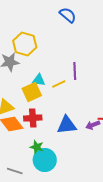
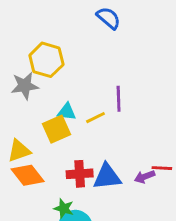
red cross: (33, 118) -> (80, 174), moved

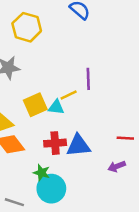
yellow hexagon: (46, 60) -> (27, 27), moved
cyan triangle: (67, 112) -> (56, 107), moved
purple arrow: (145, 177) -> (117, 166), moved

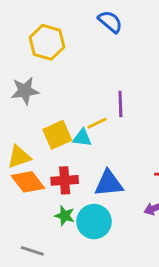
red cross: (55, 143) -> (65, 180), moved
cyan circle: (51, 189) -> (94, 222), moved

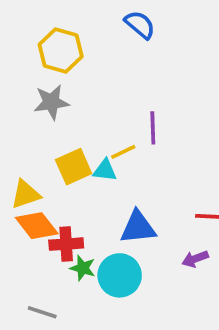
gray star: (25, 91) -> (51, 102), moved
red cross: (65, 180) -> (66, 244), moved

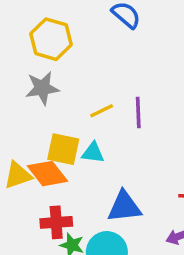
yellow line: (123, 152) -> (102, 111), moved
yellow square: (74, 167) -> (63, 149), turned 36
orange diamond: (37, 226) -> (48, 174), moved

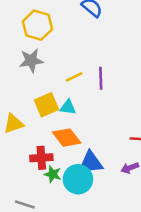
yellow square: (63, 149) -> (46, 105), turned -35
orange diamond: (48, 174) -> (67, 138), moved
blue triangle: (124, 207) -> (91, 163), moved

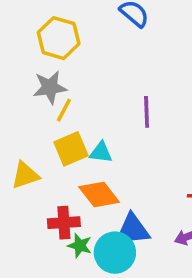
yellow line: (74, 77) -> (64, 110), moved, turned -36

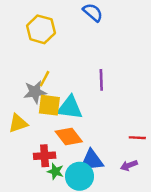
gray star: (50, 87) -> (35, 92), moved
yellow square: (71, 149) -> (49, 105), turned 30
cyan triangle: (101, 152) -> (70, 108), size x1.6

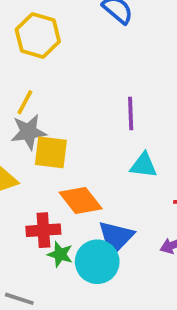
yellow line: (45, 79) -> (25, 102), moved
cyan triangle: (70, 108) -> (144, 165), moved, size x0.7
blue triangle: (92, 161) -> (116, 238), turned -40

